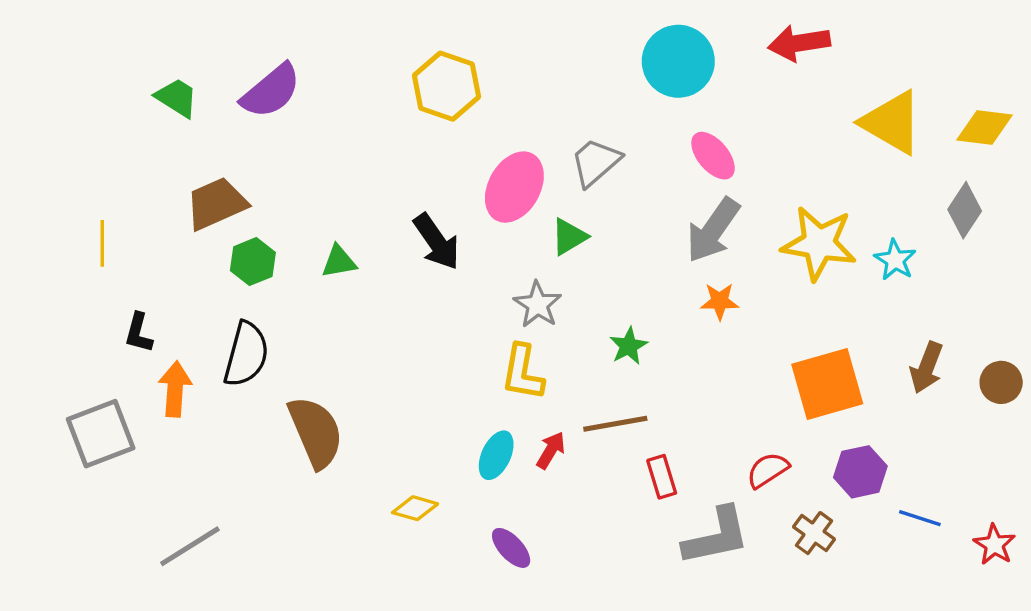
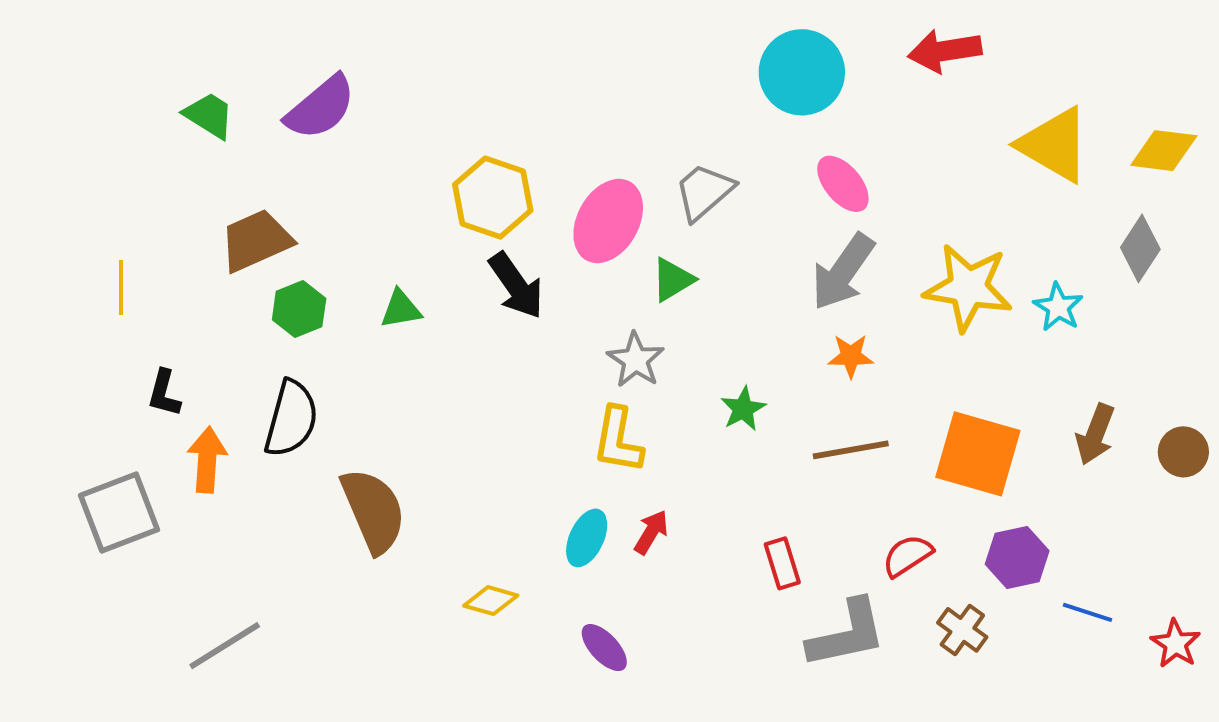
yellow hexagon: (447, 86) -> (493, 198), moved
orange square: (827, 384) -> (978, 454), turned 32
brown line: (615, 424) -> (851, 450), moved

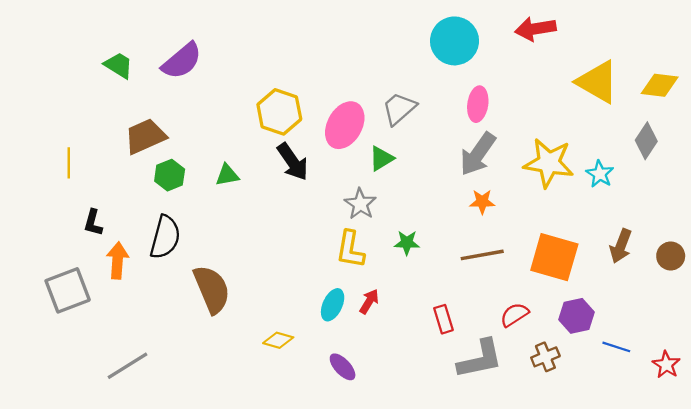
pink ellipse: (843, 184) -> (478, 104), turned 48
green star: (743, 409) -> (407, 243), moved, turned 30
brown cross: (962, 630) -> (545, 357), turned 32

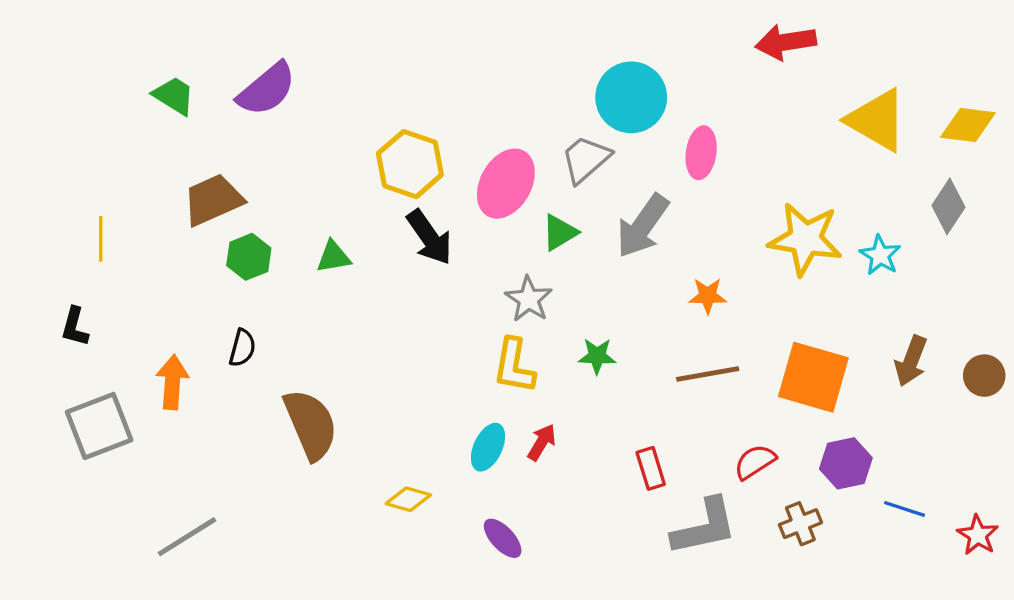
cyan circle: (454, 41) -> (631, 97), moved
gray arrow: (478, 154) -> (643, 226), moved
black L-shape: (93, 223) -> (75, 327), moved
black semicircle: (165, 237) -> (242, 348), size x0.6

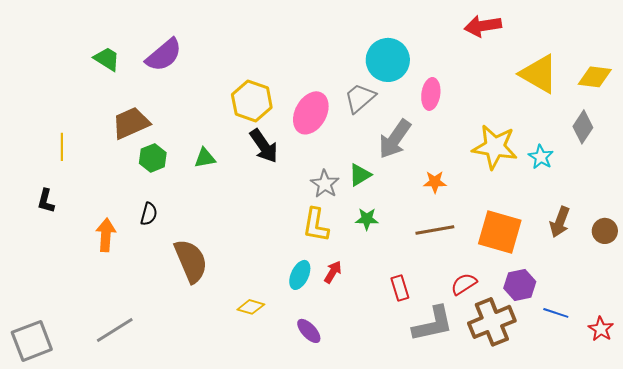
green triangle: (560, 232) -> (360, 175), moved
gray square: (99, 426) -> (32, 341), moved
brown cross: (800, 524) -> (492, 322), size x1.8

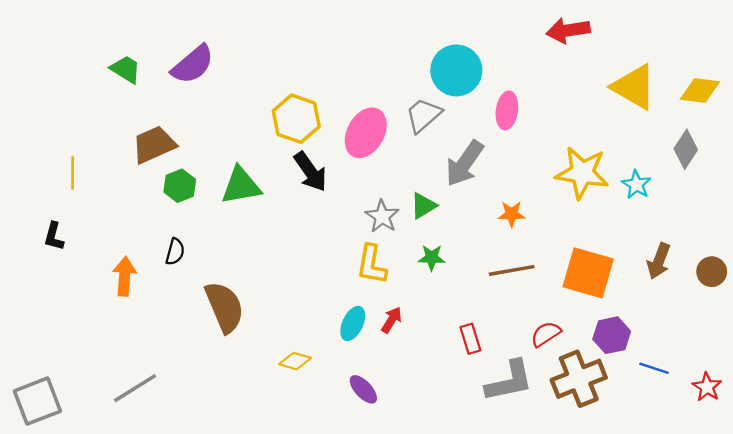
green triangle: (205, 158) -> (241, 186), size x1.6

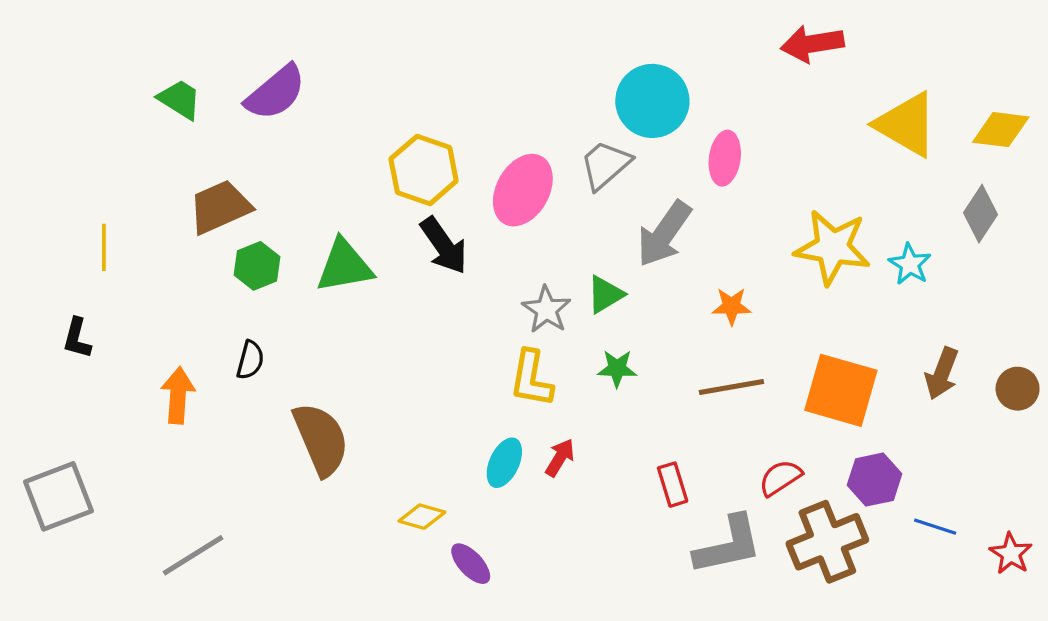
purple ellipse: (363, 389) -> (471, 564), moved
gray square: (37, 401) -> (58, 496), moved

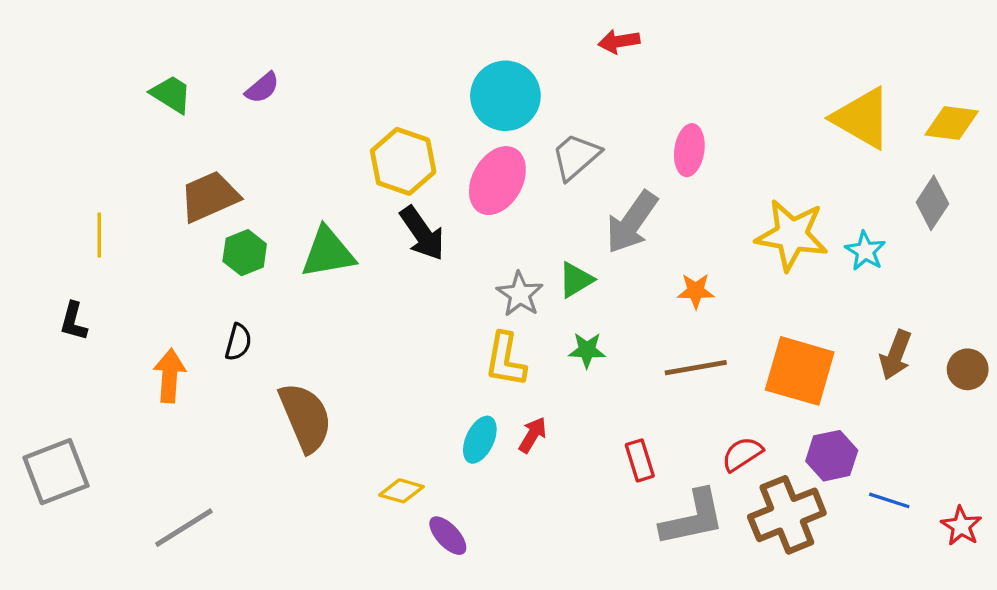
red arrow: (812, 44) -> (619, 41), moved, size x0.7
purple semicircle: (276, 93) -> (262, 88), size x0.6
cyan circle: (652, 101) -> (505, 96), moved

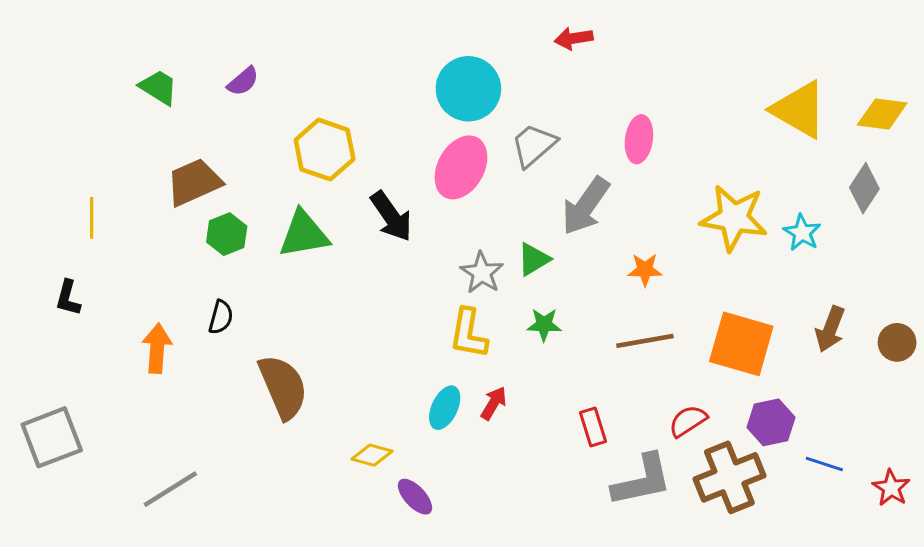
yellow hexagon: (403, 161) -> (325, 150), moved

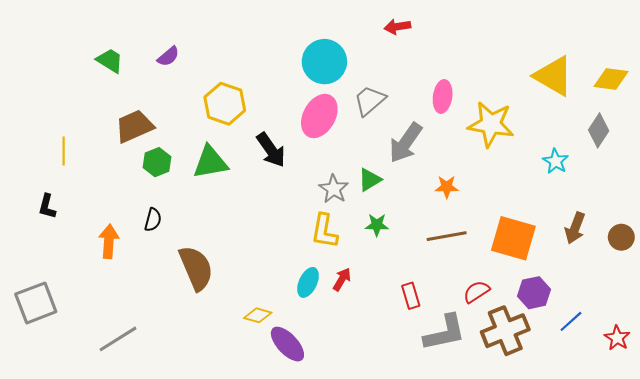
yellow star: (734, 218) -> (491, 124), moved
blue line: (824, 464) -> (571, 321), turned -60
purple ellipse: (415, 497) -> (287, 344), size x1.4

